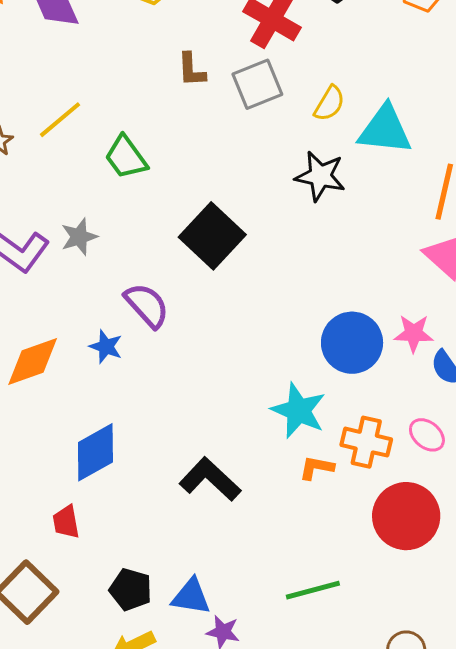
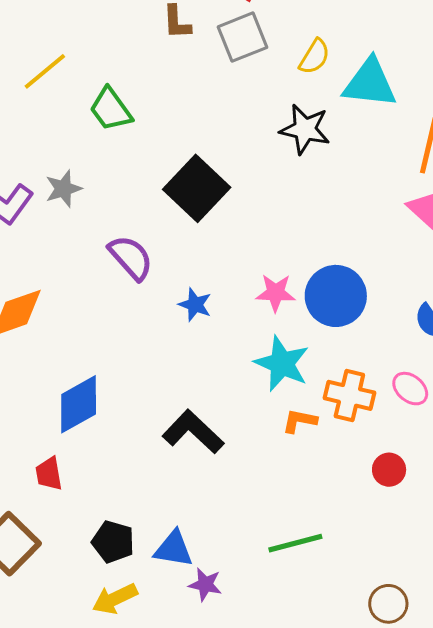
pink star: (414, 333) -> (276, 293), moved
blue star: (106, 347) -> (195, 305), moved
red circle: (406, 516) -> (389, 470), size x0.5

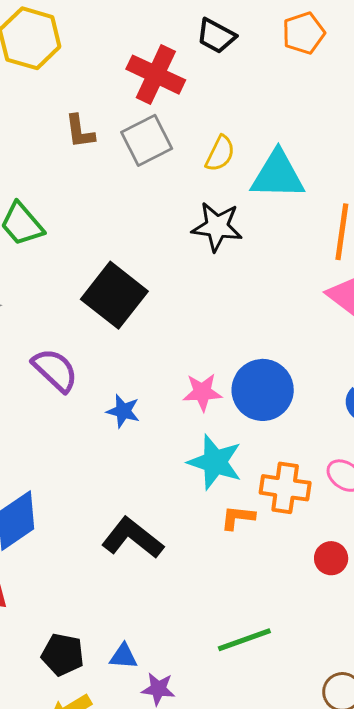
blue triangle: (174, 549) -> (123, 656), size x0.7

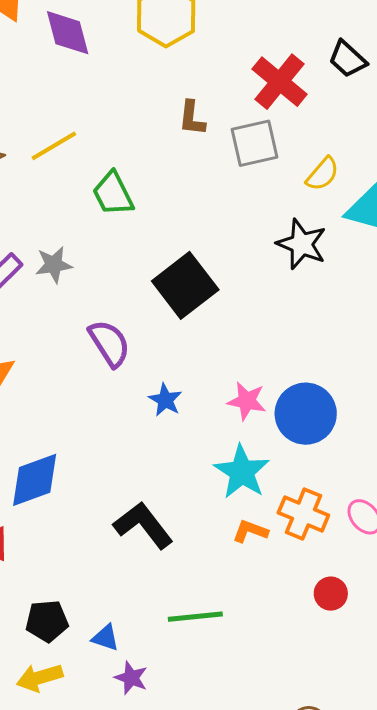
green line: (244, 640) -> (195, 617), moved
black pentagon: (63, 655) -> (47, 621), turned -30

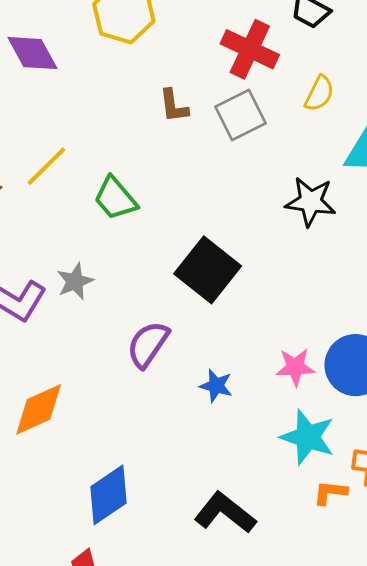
yellow semicircle: (322, 174) -> (319, 93), moved
purple semicircle: (109, 343) -> (148, 344), turned -99

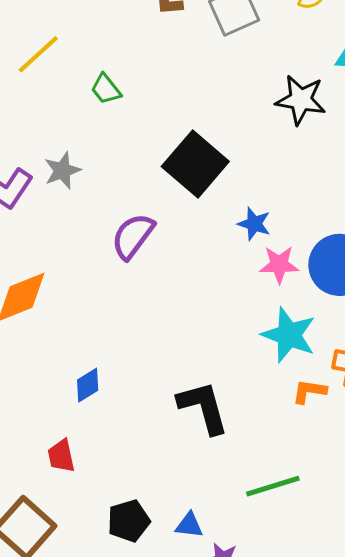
green trapezoid: (115, 198) -> (106, 89), size x0.7
blue star: (216, 386) -> (254, 224), moved
blue diamond: (109, 495) -> (88, 385), size x0.6
black L-shape: (225, 513) -> (203, 407), turned 34

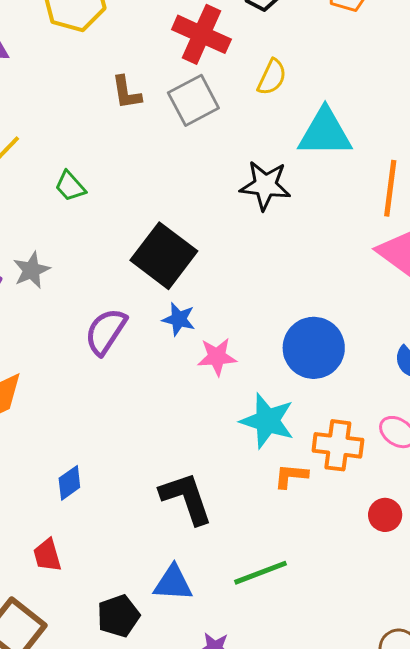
blue star: (254, 224) -> (179, 319), moved
pink star: (279, 265) -> (217, 357), moved
blue triangle: (189, 525) -> (173, 583), moved, size x1.4

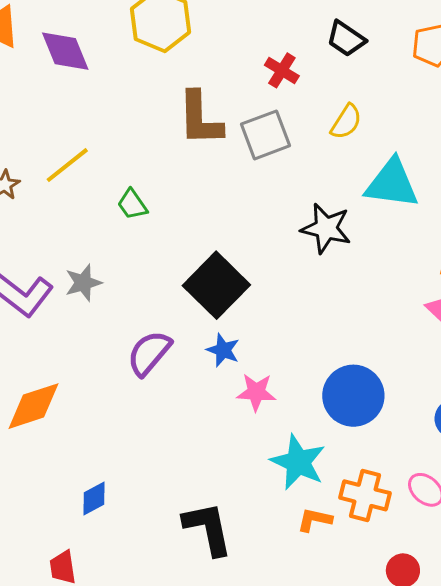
red cross: (201, 34) -> (282, 70), size x0.6
brown L-shape: (126, 93) -> (200, 119), size x1.6

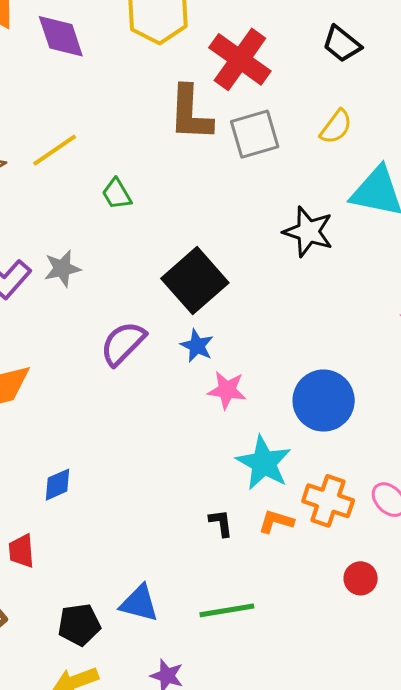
red cross: (282, 70) -> (240, 59), moved, size x1.8
black L-shape: (208, 529) -> (221, 523), moved, size x0.5

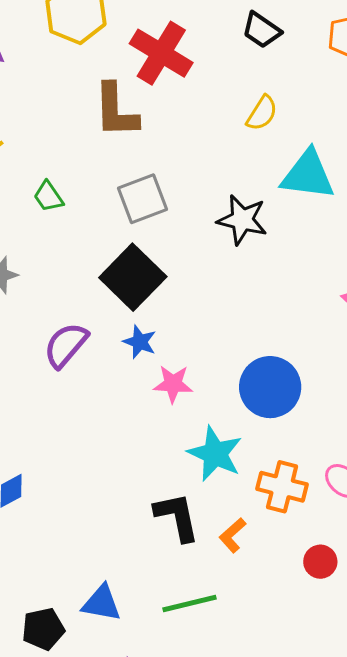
gray square: (255, 134) -> (142, 199), moved
orange L-shape: (276, 521) -> (233, 535), moved, turned -54
black L-shape: (221, 523) -> (177, 517), size x1.8

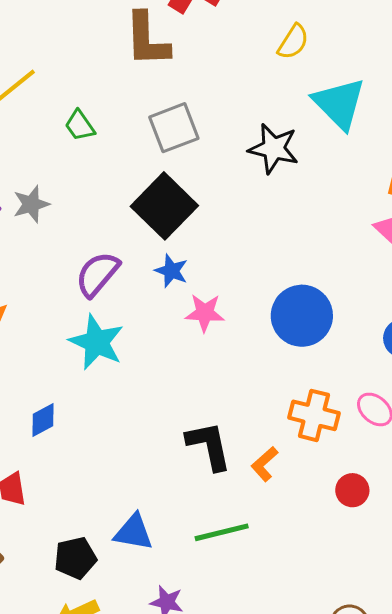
cyan triangle: (308, 175) -> (339, 103), turned 38
cyan star: (215, 454) -> (97, 342), moved

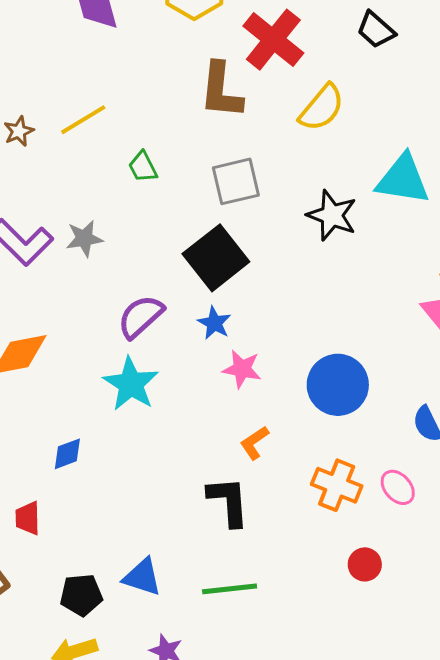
yellow semicircle: (293, 42) -> (322, 108), moved, size x1.4
cyan triangle: (339, 103) -> (403, 179), turned -44
orange L-shape: (264, 464) -> (254, 443), moved

